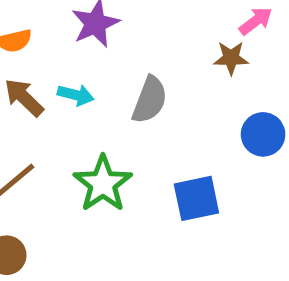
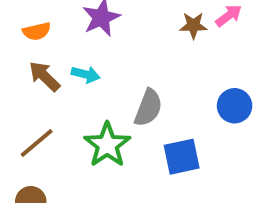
brown star: (231, 58) -> (193, 25), moved
gray semicircle: (150, 100) -> (148, 108), moved

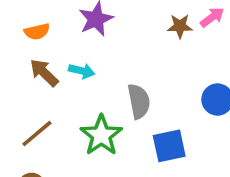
gray semicircle: (148, 108) -> (139, 101), turned -32

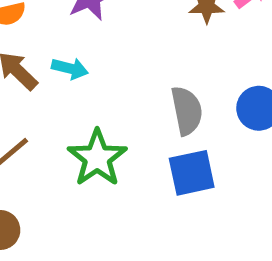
gray semicircle: (139, 101) -> (187, 111), moved

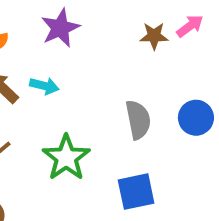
blue square: (192, 173) -> (136, 192), moved

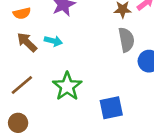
gray semicircle: (138, 120) -> (126, 40), moved

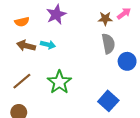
brown arrow: (27, 42) -> (26, 46), turned -30
blue square: (111, 108) -> (108, 101), moved, turned -36

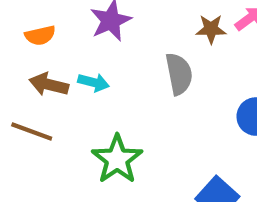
gray semicircle: (108, 44) -> (179, 74), moved
brown line: (22, 81) -> (32, 131), moved, turned 60

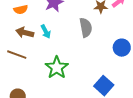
cyan arrow: (94, 82) -> (46, 32), turned 48

